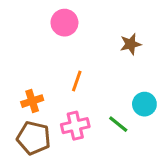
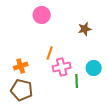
green line: (118, 124) -> (77, 81), turned 48
pink cross: (75, 126) -> (62, 67), moved

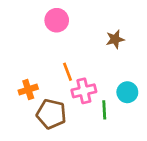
orange line: (50, 53) -> (68, 72), turned -40
brown pentagon: (22, 90) -> (51, 114), moved

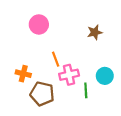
pink circle: (57, 20) -> (39, 24), moved
orange cross: (28, 90) -> (23, 74), turned 32

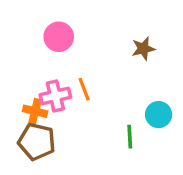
pink cross: (69, 75) -> (55, 96), moved
brown pentagon: (42, 94) -> (37, 142), moved

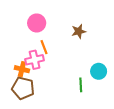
brown star: (143, 49) -> (79, 31), moved
orange line: (84, 89) -> (44, 47), moved

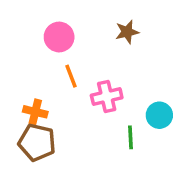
brown star: (79, 31) -> (127, 32), moved
pink cross: (35, 60) -> (107, 97), moved

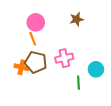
orange line: (71, 76) -> (33, 39), moved
brown pentagon: (37, 142) -> (36, 62), moved

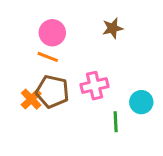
orange line: (33, 39) -> (48, 57), turned -48
orange cross: (21, 67) -> (31, 99), turned 32

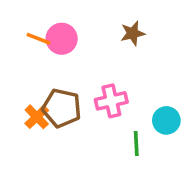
orange line: (48, 57) -> (39, 39), moved

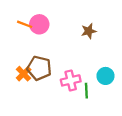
brown star: (133, 33) -> (89, 31), moved
pink cross: (111, 101) -> (71, 80), moved

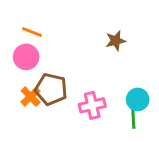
pink circle: (39, 24) -> (26, 57), moved
green line: (86, 91) -> (133, 119), moved

